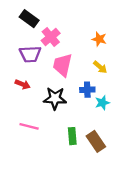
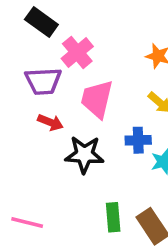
red arrow: (23, 84) -> (50, 122), moved
pink line: (29, 126) -> (27, 223), moved

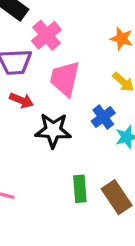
blue cross: (138, 140) -> (103, 117), turned -35

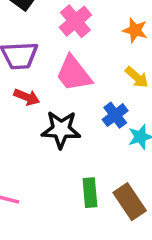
pink cross: (46, 35) -> (75, 21), moved
pink trapezoid: (65, 79) -> (74, 74), turned -51

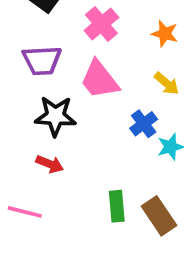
red arrow: (27, 97) -> (50, 164), moved
black star: (61, 130) -> (55, 116), moved

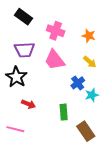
pink cross: (101, 24) -> (56, 31), turned -30
black star: (55, 116) -> (16, 77), moved, turned 30
green rectangle: (117, 206) -> (64, 112), moved

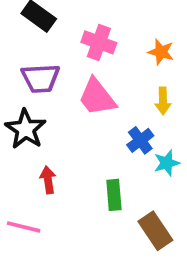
yellow arrow: (90, 62) -> (163, 101), turned 48
red arrow: (28, 104) -> (48, 180), turned -120

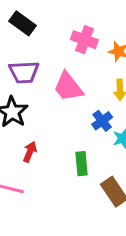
pink cross: (99, 42) -> (84, 40), moved
red arrow: (48, 180) -> (30, 152), turned 30

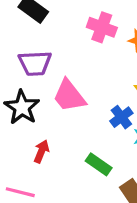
pink trapezoid: (68, 87) -> (69, 96), moved
green rectangle: (81, 164) -> (99, 164), turned -50

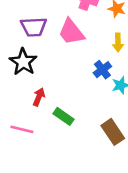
pink trapezoid: (69, 96) -> (71, 32), moved
green rectangle: (99, 164) -> (63, 116), moved

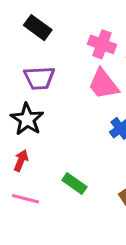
pink trapezoid: (71, 32) -> (104, 84), moved
red arrow: (39, 97) -> (21, 161), moved

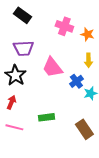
pink trapezoid: (104, 84) -> (52, 67), moved
green rectangle: (74, 183) -> (46, 117), turned -42

